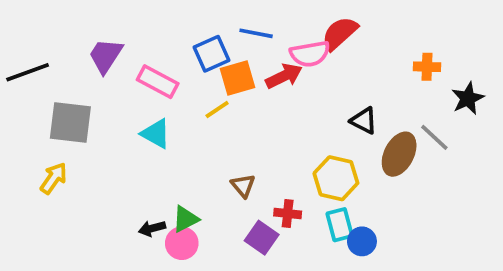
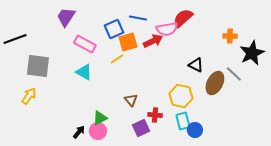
purple trapezoid: (106, 56) -> (66, 17), moved
black star: (468, 98) -> (252, 53), size x1.4
black arrow: (152, 228) -> (79, 132), moved, turned 144
purple square: (262, 238) -> (141, 128), turned 30

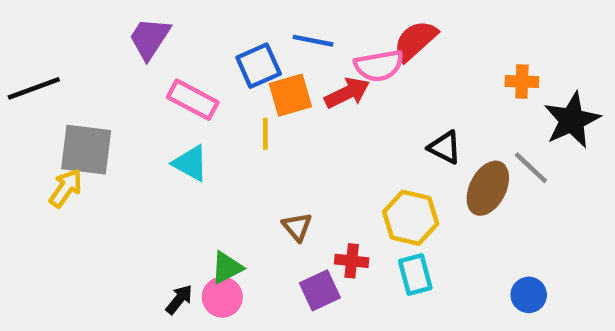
yellow line: (117, 59) -> (265, 134), turned -56
yellow arrow: (29, 96) -> (66, 188), moved
blue circle: (195, 130) -> (529, 295), moved

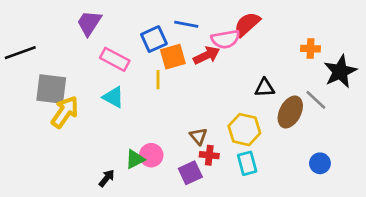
black triangle: (445, 147) -> (265, 88), turned -30
yellow arrow: (66, 188) -> (65, 112), moved, size x1.4
brown triangle: (297, 227) -> (198, 136), moved
blue circle: (529, 295) -> (320, 163), moved
pink circle: (222, 297) -> (151, 155), moved

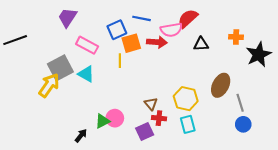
red arrow: (207, 55) -> (157, 42), turned 30
black triangle: (265, 88) -> (201, 44), moved
gray square: (51, 89) -> (60, 68), moved, turned -35
gray line: (316, 100) -> (240, 103), moved, turned 30

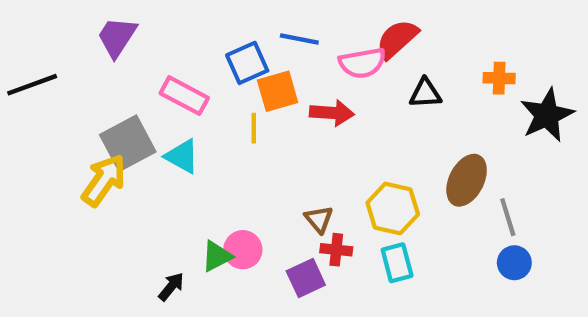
purple trapezoid: (68, 17) -> (117, 37), moved
red arrow: (157, 42) -> (332, 113), moved

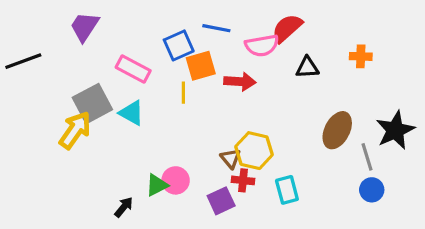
black star: (547, 115) -> (395, 130), moved
yellow hexagon: (393, 208) -> (254, 151), moved

